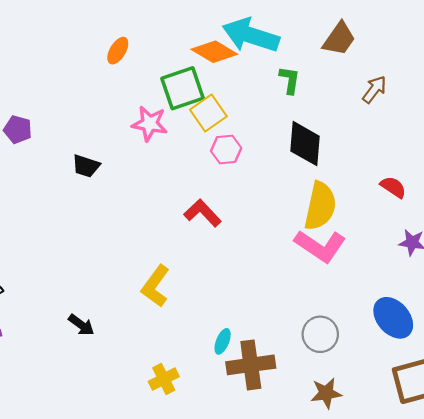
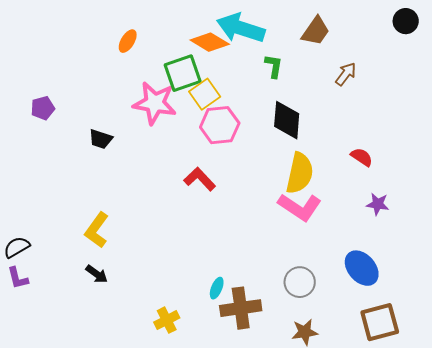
pink star: (150, 124) -> (155, 103), size x1.4
purple pentagon: (18, 129) -> (43, 108), turned -30
pink hexagon: (226, 149) -> (220, 125), size x1.5
yellow L-shape: (155, 286) -> (97, 230), moved

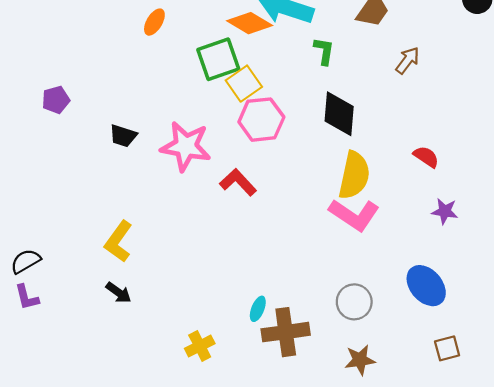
pink star: (155, 103) -> (186, 146), moved
brown square: (380, 322) -> (447, 348), size x0.6

